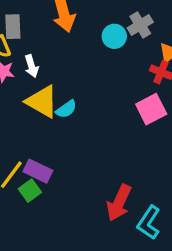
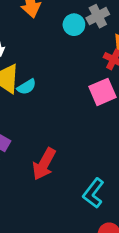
red arrow: (119, 203) -> (44, 164), moved

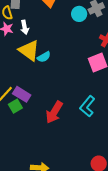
cyan L-shape: (93, 193) -> (87, 106), moved

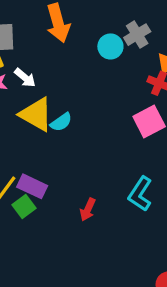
white arrow: (25, 27) -> (25, 78), turned -32
red arrow: (54, 112) -> (88, 210), size x0.6

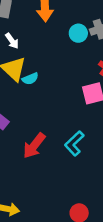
red arrow: (88, 210) -> (34, 146), size x1.6

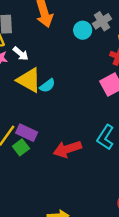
red arrow: (34, 146) -> (67, 149), turned 48

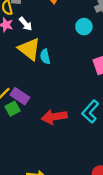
cyan circle: (83, 30) -> (84, 27), moved
cyan semicircle: (47, 86) -> (45, 57), turned 104

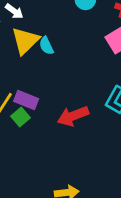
yellow triangle: (29, 49) -> (25, 41), turned 50

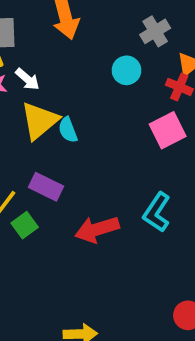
purple rectangle: (26, 100) -> (46, 187), moved

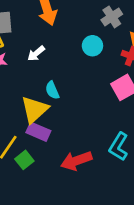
white arrow: (27, 79) -> (36, 53), moved, turned 102
yellow triangle: (40, 121) -> (35, 110), moved

